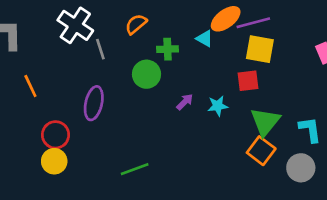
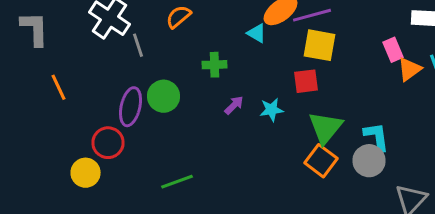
green cross: (168, 49) -> (214, 65), moved
green circle: (147, 74) -> (164, 96), moved
red circle: (56, 135) -> (108, 143), moved
gray circle: (301, 168) -> (369, 161), moved

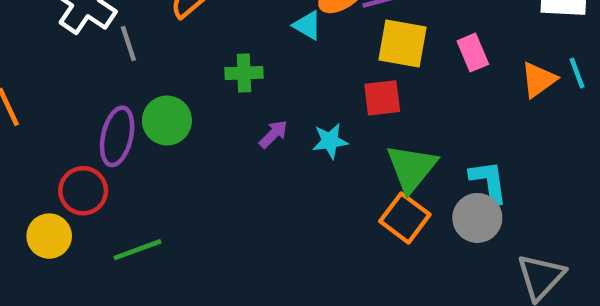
pink rectangle: (393, 50) -> (473, 53), moved
green line: (177, 182) -> (137, 250), moved

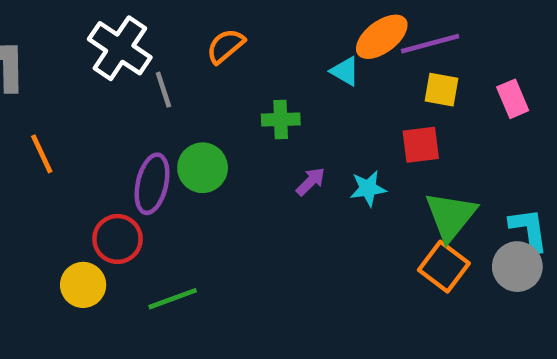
yellow square: (403, 43) -> (441, 90), size x0.7

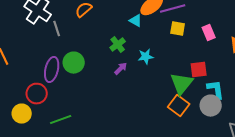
green cross: (281, 119) -> (118, 45), moved, turned -35
red square: (421, 145) -> (199, 70), moved
cyan star: (368, 188) -> (146, 57), moved

